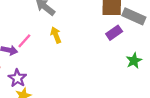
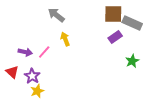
pink line: (24, 41) -> (44, 52), moved

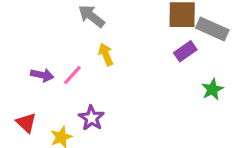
red triangle: (12, 72) -> (26, 123), moved
purple star: (32, 76) -> (91, 118), moved

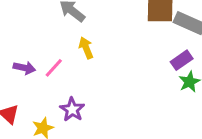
purple rectangle: (185, 51) -> (182, 60), moved

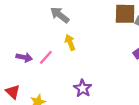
purple star: (72, 110) -> (83, 88), moved

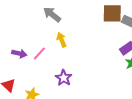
purple star: (83, 88) -> (64, 78), moved

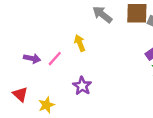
gray arrow: (52, 14) -> (102, 14), moved

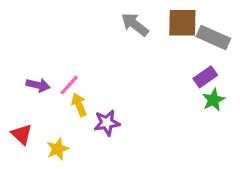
yellow arrow: (80, 43) -> (79, 105), moved
purple star: (82, 86) -> (107, 123), turned 30

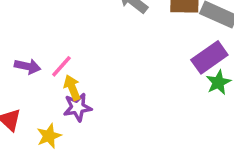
purple rectangle: (205, 77) -> (209, 57), size x1.4
purple star: (107, 123) -> (77, 107), moved

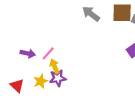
yellow star: (49, 136) -> (41, 81), moved

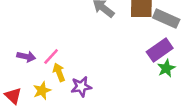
purple star: (58, 78) -> (81, 87), moved

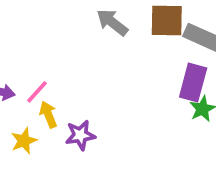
purple rectangle: (160, 50) -> (193, 83), turned -40

